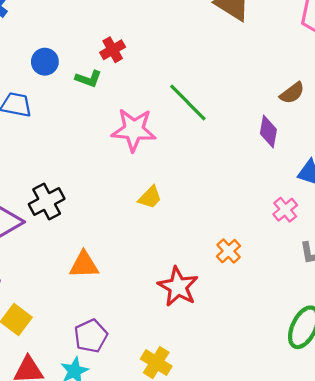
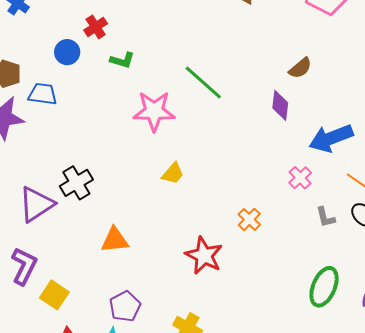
red cross: (113, 50) -> (96, 27), moved
green L-shape: (88, 79) -> (122, 60), moved

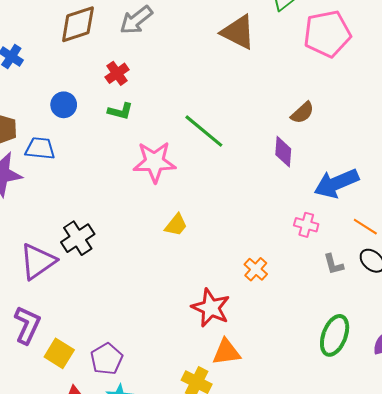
red cross: (96, 27) -> (117, 73), moved
pink cross: (300, 178) -> (306, 225), turned -30
orange triangle: (115, 240) -> (226, 352), moved
purple pentagon: (125, 306) -> (107, 359), moved

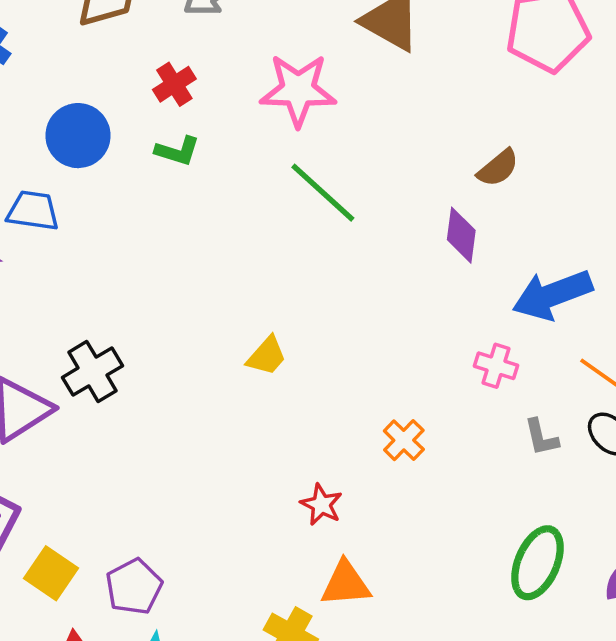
blue circle: (64, 105) -> (78, 136), size x1.4
pink star: (155, 162) -> (298, 90), moved
red star: (211, 308) -> (321, 505), size x0.6

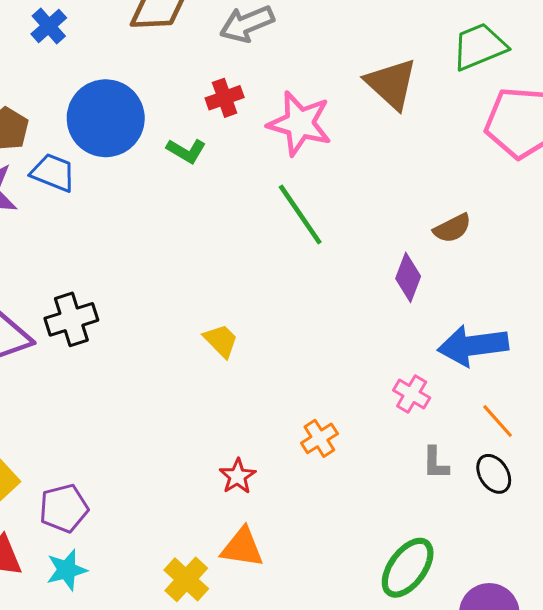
red cross: (174, 84) -> (225, 98), moved
blue circle: (78, 136) -> (106, 118), size x1.4
yellow trapezoid: (267, 356) -> (221, 341), turned -99

